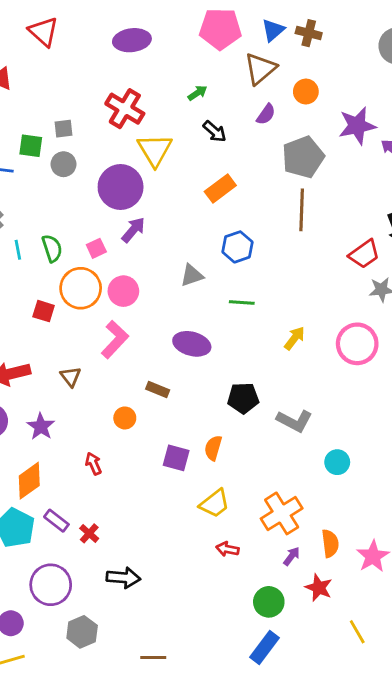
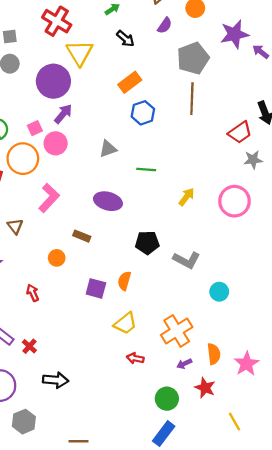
blue hexagon: (237, 247) -> (143, 113), moved
pink circle: (123, 291) -> (56, 143), moved
purple arrow: (292, 556) -> (184, 364), turned -152

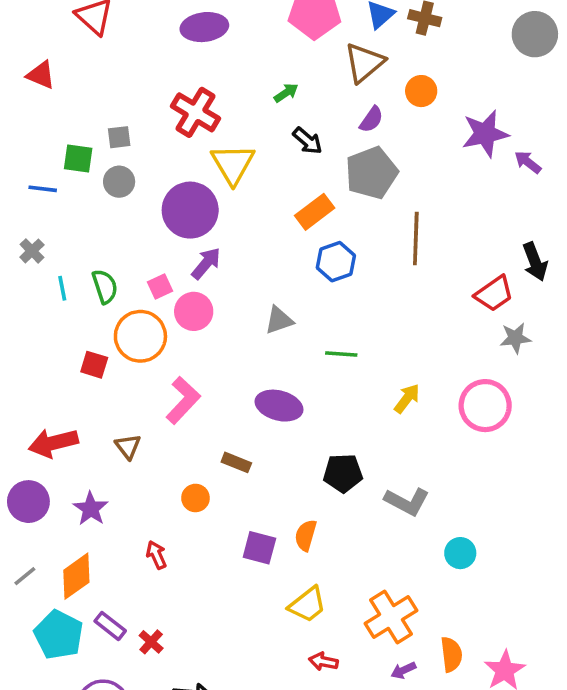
gray pentagon: (193, 58) -> (371, 173), moved

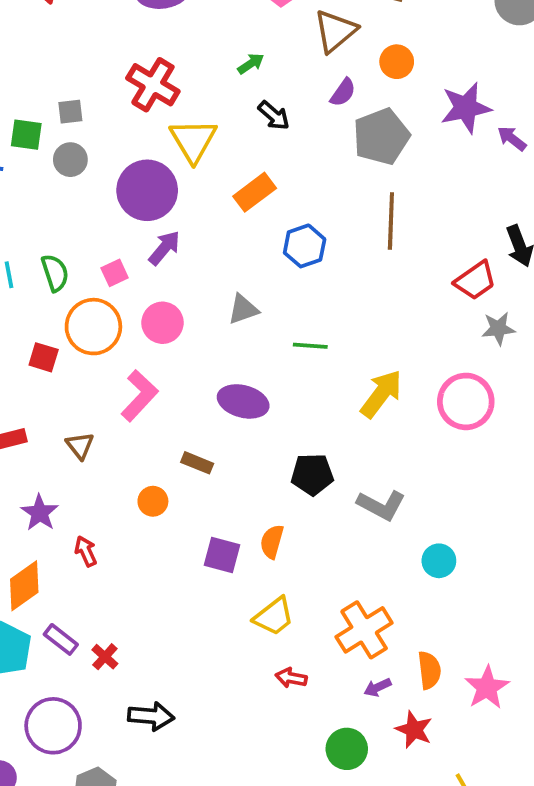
gray pentagon: (371, 173) -> (381, 137), moved
orange rectangle: (315, 212) -> (255, 192), moved
pink circle: (194, 311) -> (163, 323), moved
yellow arrow: (407, 398) -> (381, 394), size x1.5
red arrow: (156, 555) -> (86, 551), moved

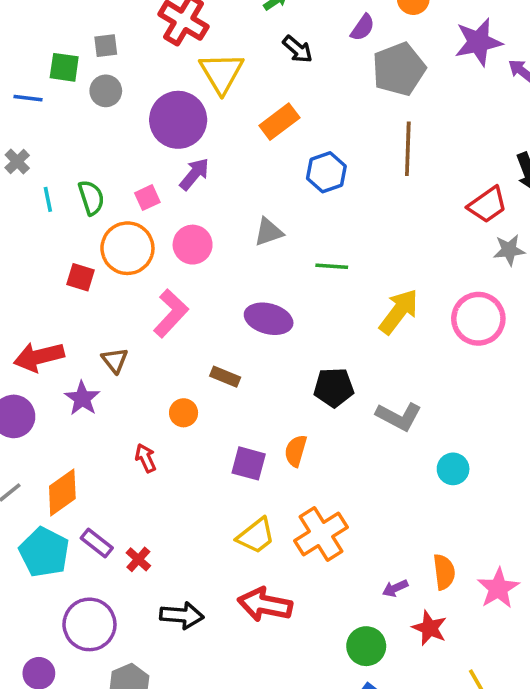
purple star: (40, 513) -> (82, 398), moved
red arrow: (86, 551) -> (146, 458), moved
yellow trapezoid: (274, 616) -> (256, 536), moved
orange cross: (364, 630) -> (321, 534), moved
red arrow: (291, 678) -> (265, 605), moved, size x1.8

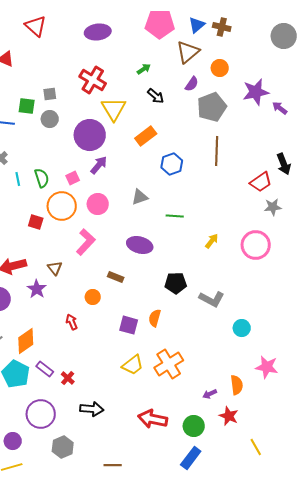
yellow arrow: (399, 312) -> (212, 241), size x0.6
pink star: (498, 588) -> (267, 367), moved, turned -30
red arrow: (265, 605) -> (153, 419), moved

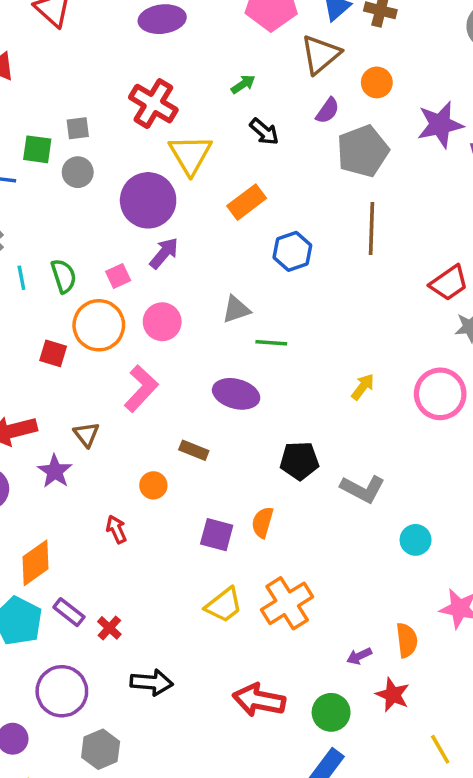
green line: (175, 216) -> (271, 343), moved

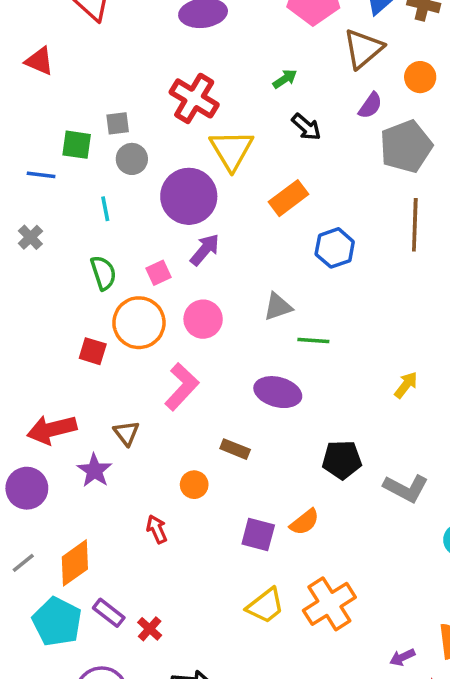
gray circle: (78, 172) -> (132, 159), moved
cyan line: (21, 278) -> (105, 209), moved
orange semicircle: (262, 522) -> (304, 522), turned -144

